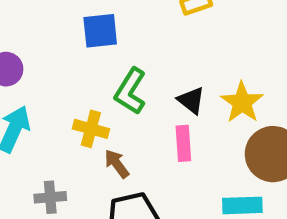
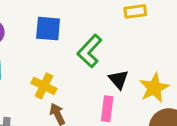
blue square: (100, 31) -> (48, 29), moved
green L-shape: (130, 91) -> (90, 51), moved

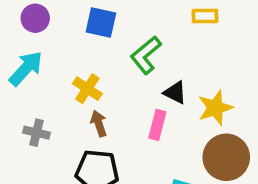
black triangle: (119, 79) -> (175, 93), turned -30

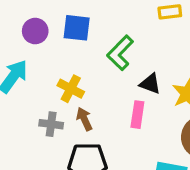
purple circle: (35, 18) -> (35, 31), moved
gray cross: (37, 133) -> (51, 124), moved

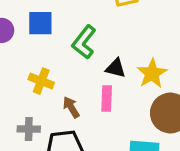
brown arrow: (84, 119) -> (71, 107), moved
gray cross: (51, 124) -> (29, 129), moved

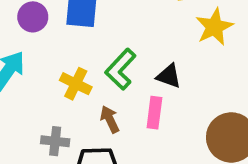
green L-shape: (84, 42) -> (121, 69), moved
yellow star: (152, 73) -> (214, 27), moved

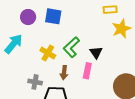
black triangle: (169, 76) -> (96, 52), turned 32
brown arrow: (110, 119) -> (64, 73), turned -152

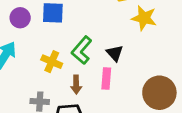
yellow star: (121, 29) -> (144, 18), turned -30

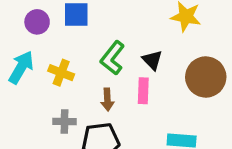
yellow cross: (52, 62) -> (61, 73), moved
brown circle: (159, 93) -> (206, 77), moved

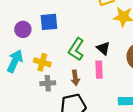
gray cross: (64, 122) -> (48, 83), moved

